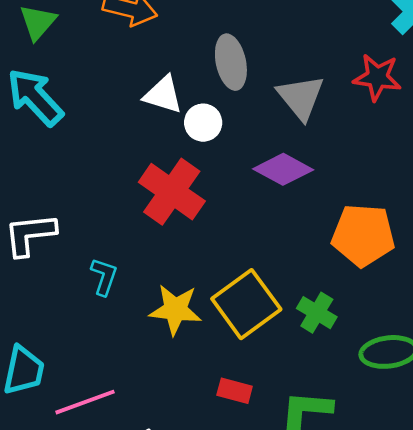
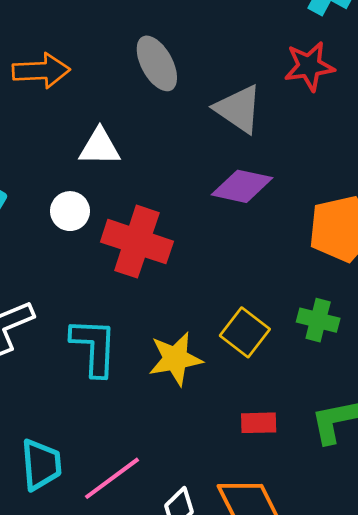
gray ellipse: (231, 62) -> (157, 63), moved
white circle: (203, 123) -> (70, 211), moved
cyan L-shape: (104, 277) -> (94, 347), size x1.6
yellow square: (246, 304) -> (245, 332), size x0.7

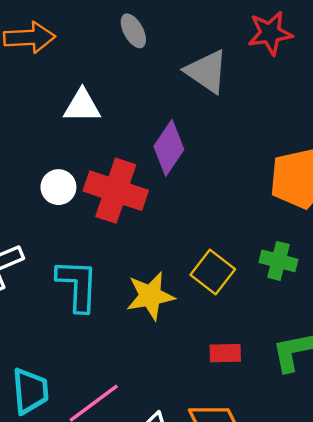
gray ellipse: (157, 63) -> (133, 31), size x0.7
purple diamond: (242, 186) -> (169, 148), moved, turned -68
white circle: (70, 211) -> (58, 187), moved

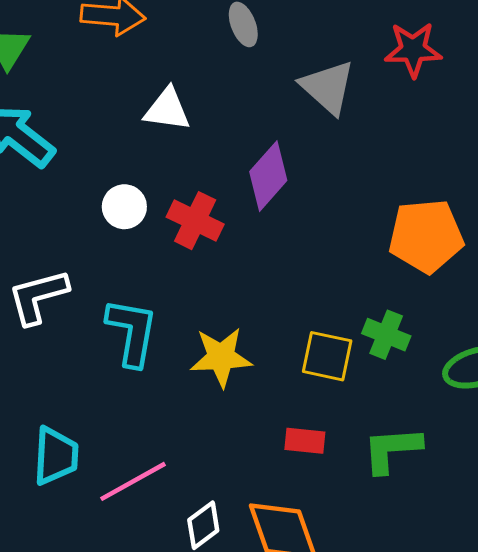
red cross: (116, 191) -> (195, 221), size x0.7
yellow square: (213, 272) -> (327, 356), moved, turned -33

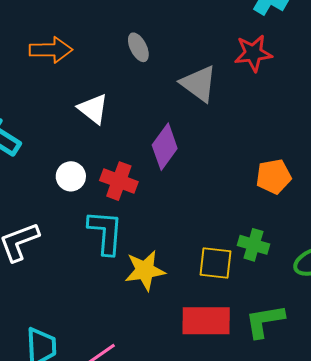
white triangle: (167, 109) -> (93, 109), turned 36
orange pentagon: (426, 236) -> (274, 177), size x0.7
cyan L-shape: (132, 332) -> (106, 232), moved
red rectangle: (305, 441) -> (206, 321), size x1.8

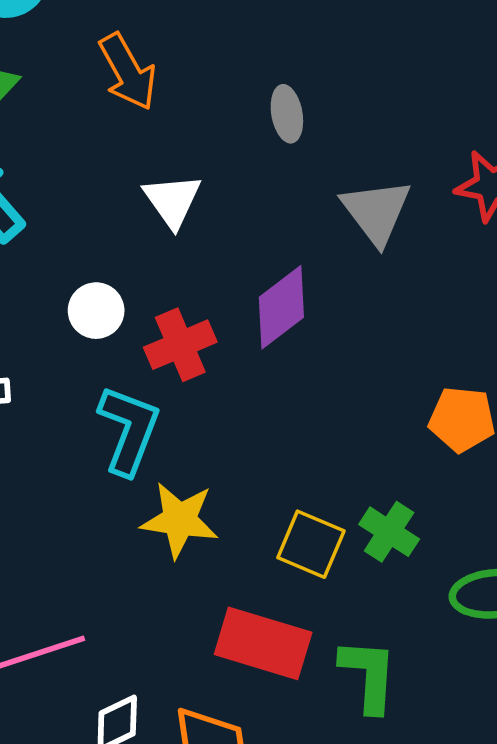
orange arrow: (51, 50) -> (128, 72), turned 45
red cross: (119, 181) -> (180, 345), turned 30
green L-shape: (265, 321) -> (369, 675), turned 87

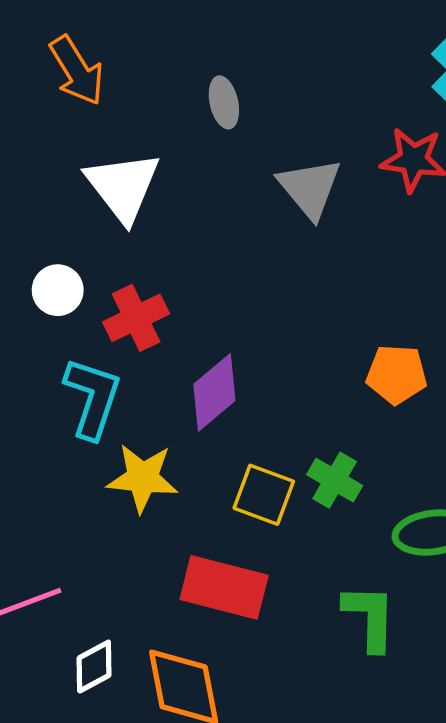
white triangle: (172, 201) -> (123, 187), size x1.4
purple diamond: (281, 307) -> (214, 392), moved
green L-shape: (369, 675) -> (370, 617), moved

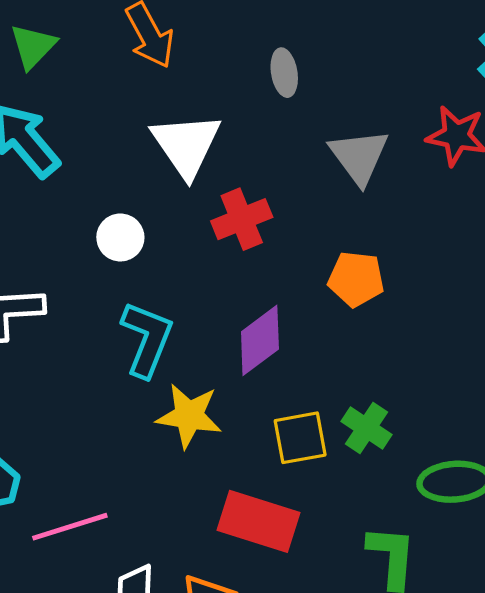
red cross: (136, 318) -> (242, 219), moved
orange pentagon: (397, 374) -> (356, 279), moved
yellow square: (264, 495) -> (300, 438), turned -34

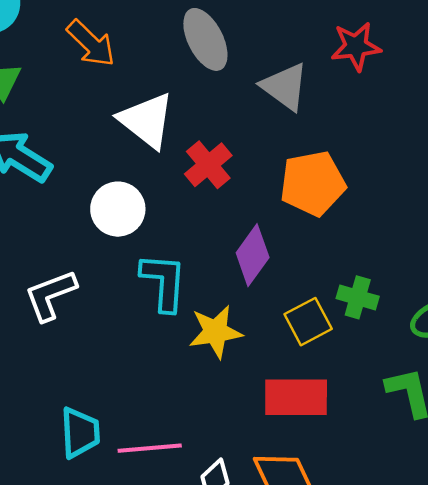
gray ellipse: (284, 73) -> (205, 39), size x1.6
white circle: (120, 237) -> (118, 209), size x1.4
orange pentagon: (356, 279) -> (313, 183), size x1.4
pink line: (70, 527) -> (150, 448), turned 30

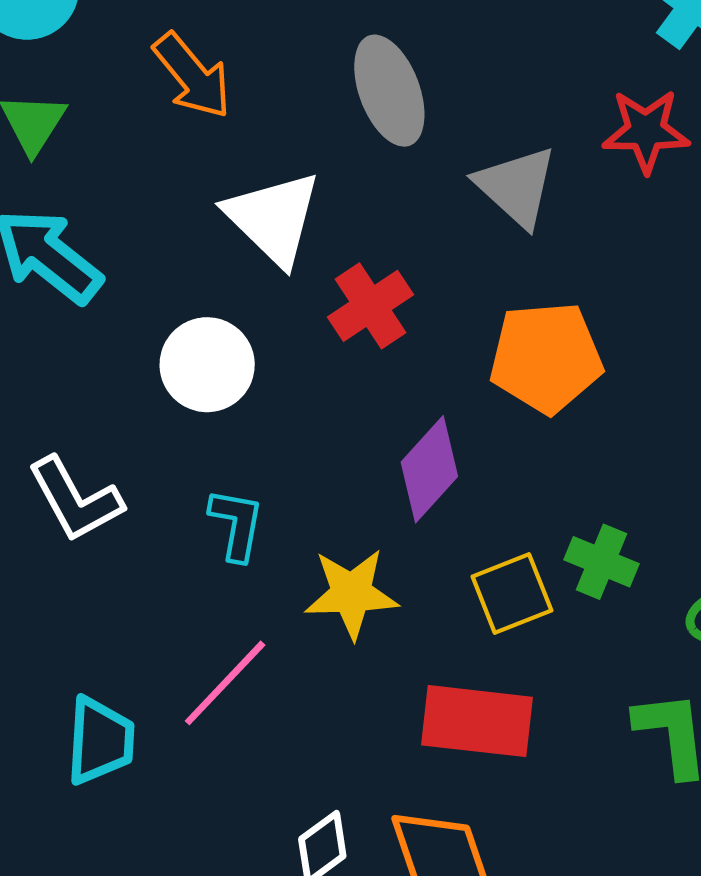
cyan L-shape: (164, 282) -> (236, 524), moved, size x0.7
white L-shape: (50, 295) -> (75, 499), turned -104
pink line: (150, 448) -> (225, 683), moved, turned -48

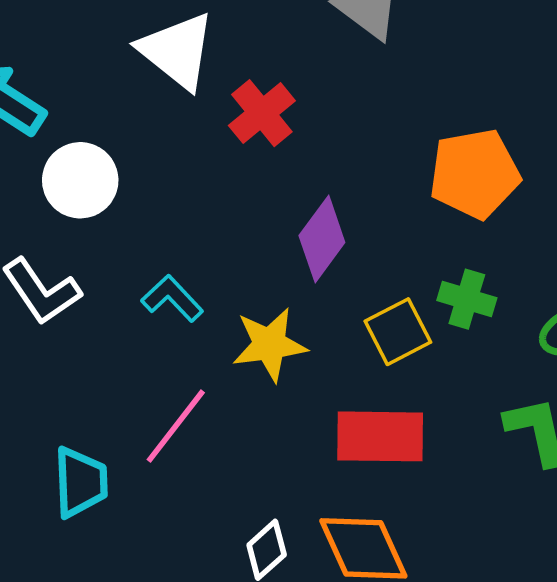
orange pentagon: (546, 357) -> (475, 174), moved
white circle: (207, 365) -> (80, 180), moved
cyan L-shape: (236, 524) -> (172, 298), turned -48

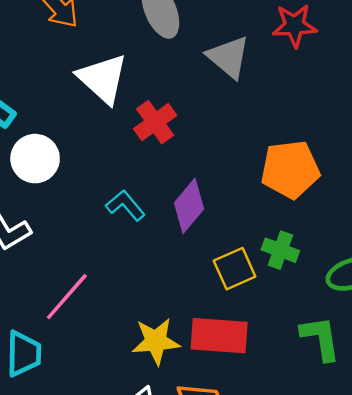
cyan L-shape: (172, 298) -> (125, 205), moved
yellow star: (270, 344) -> (156, 341), moved
pink line: (176, 426) -> (67, 297), moved

